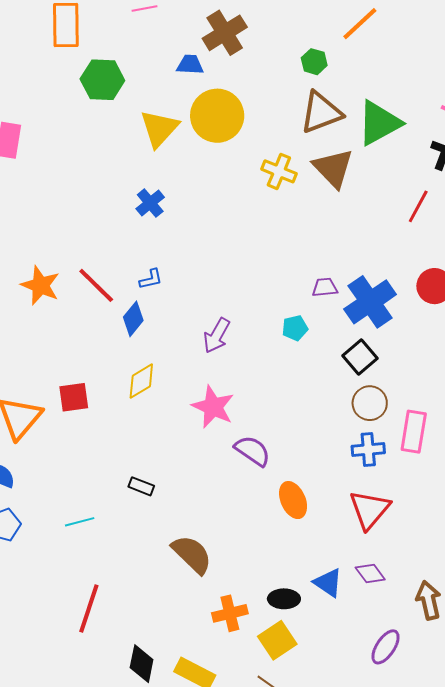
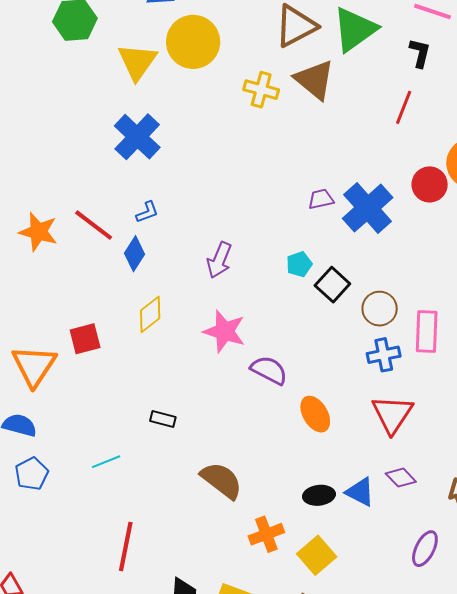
blue cross: (150, 203) -> (137, 137), size x1.6
cyan pentagon: (295, 328) -> (299, 264), moved
black square: (360, 357) -> (332, 285), moved
black ellipse: (284, 599) -> (319, 495), moved

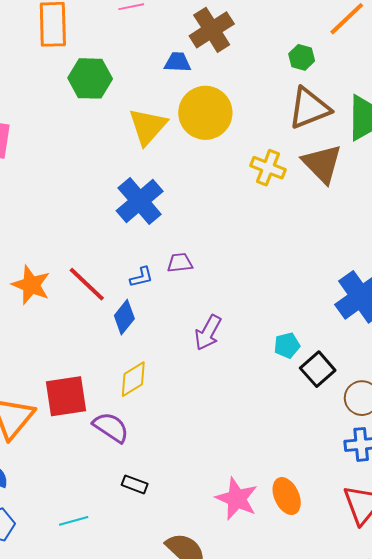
purple trapezoid: (321, 199) -> (180, 263), moved
pink star: (224, 331) -> (237, 499), moved
red square: (85, 339) -> (66, 396), size x1.4
purple semicircle: (269, 370) -> (111, 427), moved

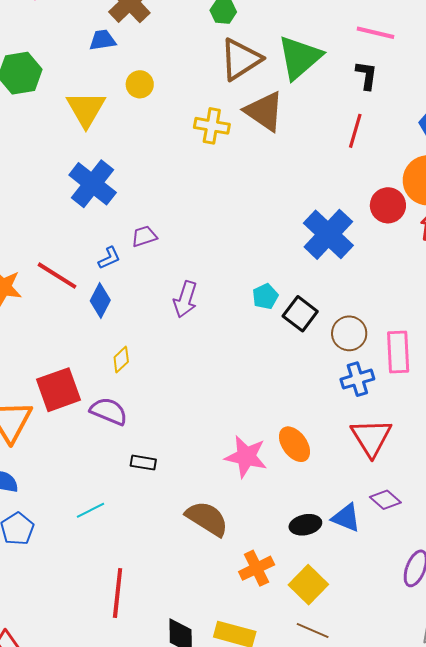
yellow circle: (205, 113) -> (140, 84), size x0.5
yellow diamond: (133, 379) -> (121, 360), size x0.7

